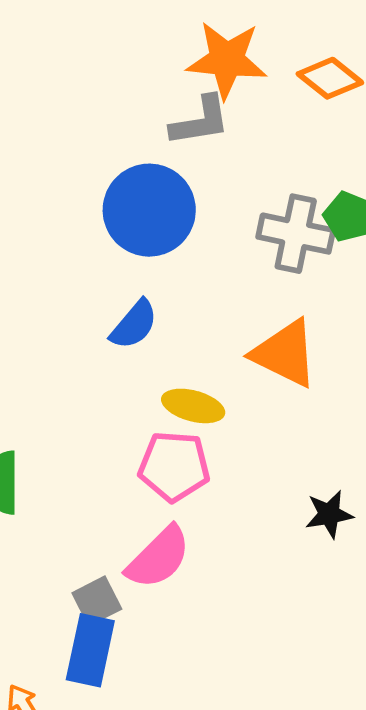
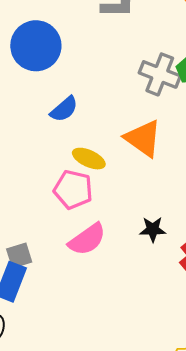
blue circle: (149, 210) -> (36, 46), moved
pink semicircle: (158, 558) -> (87, 239), moved

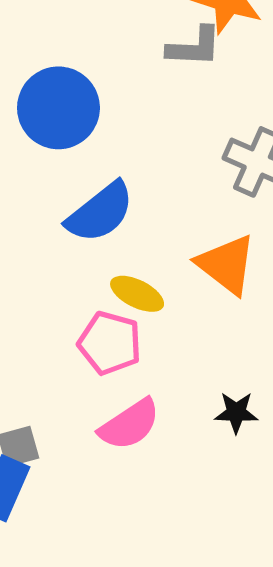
blue semicircle: (64, 109) -> (100, 212), size x1.5

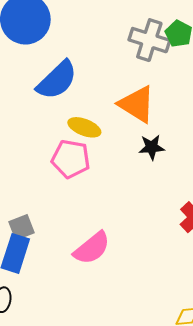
black star: (236, 412) -> (152, 147), moved
pink semicircle: (129, 425) -> (92, 248), moved

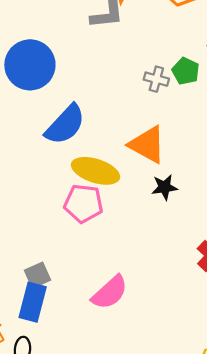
gray cross: (149, 40) -> (156, 79), size x0.6
yellow ellipse: (84, 127) -> (96, 171), size x1.4

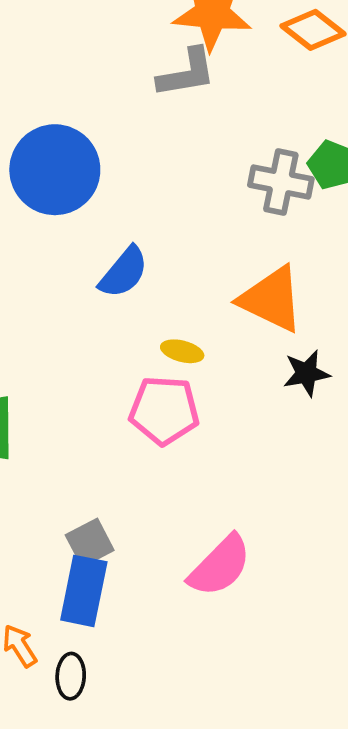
gray cross: (156, 79) -> (281, 182), size x1.4
blue semicircle: (65, 125) -> (124, 272), size x0.7
yellow ellipse: (96, 171) -> (182, 351), size x0.5

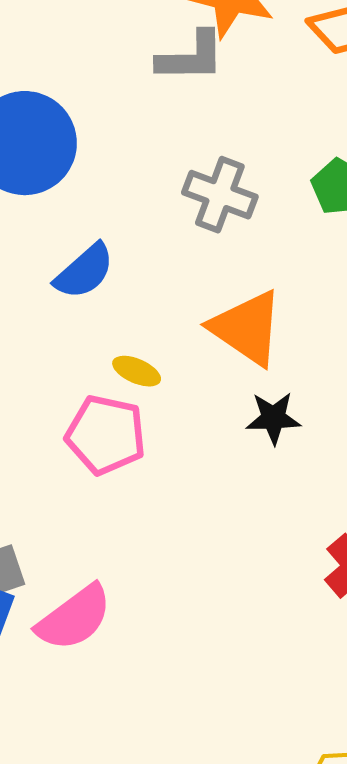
gray cross: (281, 182) -> (220, 195), moved
pink semicircle: (220, 566) -> (74, 618), moved

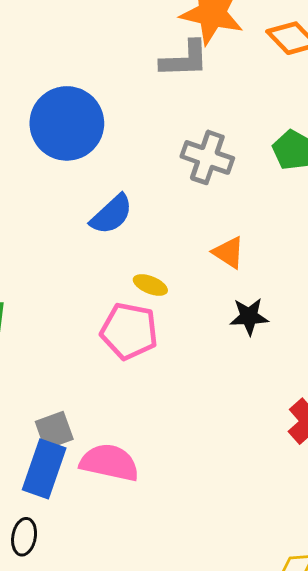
orange triangle: (247, 328) -> (229, 252), size x0.6
pink semicircle: (74, 618) -> (109, 463), turned -130

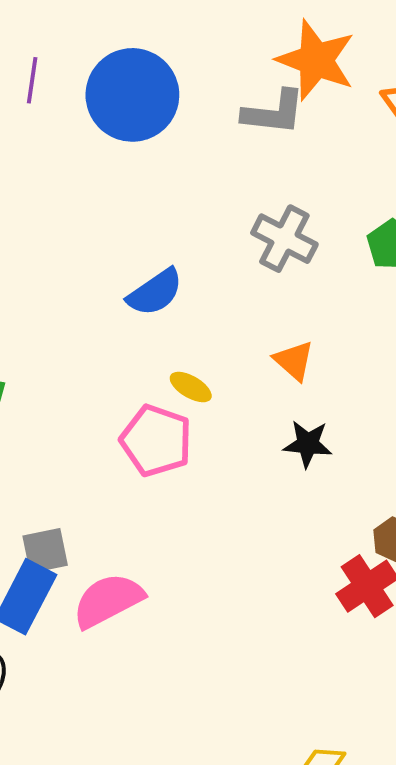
blue circle: (67, 123) -> (132, 95), moved
pink semicircle: (109, 463) -> (108, 600), turned -48

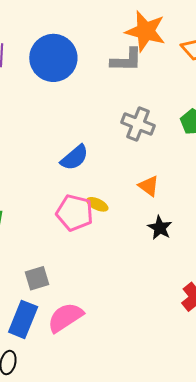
pink pentagon: (156, 441) -> (75, 213), moved
black star: (308, 444) -> (160, 228), turned 30
gray square: (45, 551) -> (37, 278), moved

